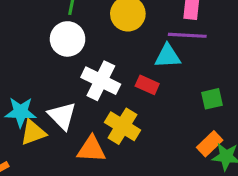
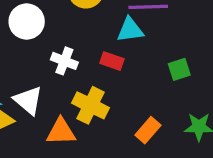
white cross: (101, 81) -> (64, 61), size x0.7
orange rectangle: (210, 144) -> (148, 130), moved

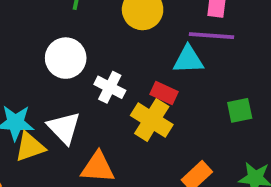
white circle: (27, 22) -> (66, 58), moved
yellow cross: (91, 105) -> (152, 120), moved

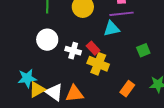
red rectangle: (164, 93) -> (93, 48), moved, turned 32
white triangle: (64, 128) -> (54, 92), moved

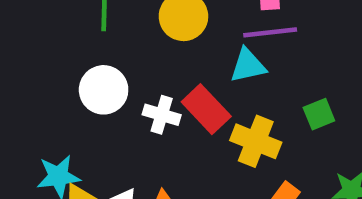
red rectangle: (93, 48) -> (206, 109), size x1.5
yellow cross: (98, 64) -> (256, 141), moved

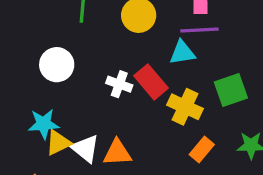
white circle: (104, 90) -> (57, 65), moved
green square: (319, 114) -> (231, 90), size x1.5

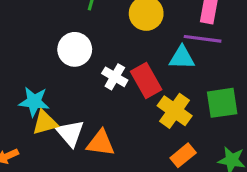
white circle: (57, 65) -> (75, 49), moved

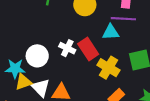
white circle: (75, 49) -> (37, 56), moved

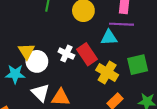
yellow triangle: (23, 82) -> (26, 51), moved, turned -42

